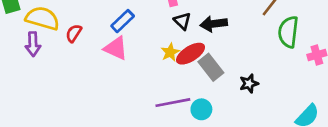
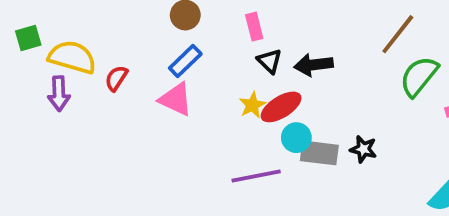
green semicircle: (288, 32) -> (419, 76), turned 32
gray rectangle: (211, 67) -> (319, 153), moved, turned -45
black star: (249, 84) -> (363, 149), turned 30
cyan circle: (201, 109) -> (296, 138), moved

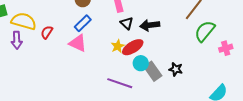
gray rectangle: (319, 153) -> (153, 71), turned 48
purple line: (256, 176) -> (120, 83), turned 30

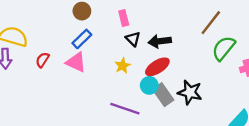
red semicircle: (47, 32) -> (42, 60), moved
red ellipse: (133, 47) -> (157, 67), moved
black star: (176, 69) -> (190, 92), size x1.5

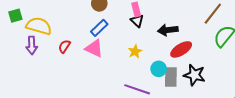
black triangle: (133, 39) -> (137, 21), moved
red ellipse: (157, 67) -> (181, 49), moved
gray rectangle: (163, 95) -> (171, 77), turned 36

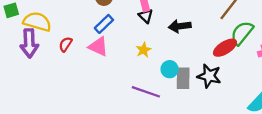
purple arrow: (32, 45) -> (29, 43), size x1.4
red ellipse: (181, 49) -> (225, 48), moved

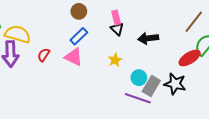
gray rectangle: (183, 78) -> (151, 86), turned 30
purple line: (146, 92) -> (138, 98), moved

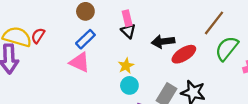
red semicircle: (44, 55) -> (38, 36), moved
red ellipse: (190, 58) -> (184, 54), moved
cyan circle: (139, 78) -> (129, 85), moved

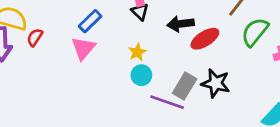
red semicircle: (38, 36) -> (35, 37), moved
pink triangle: (80, 62) -> (83, 48), turned 45

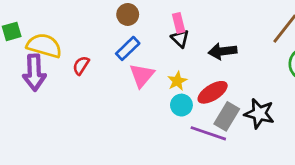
red semicircle: (35, 37) -> (81, 65), moved
red ellipse: (205, 39) -> (213, 92), moved
pink triangle: (83, 48) -> (142, 75), moved

